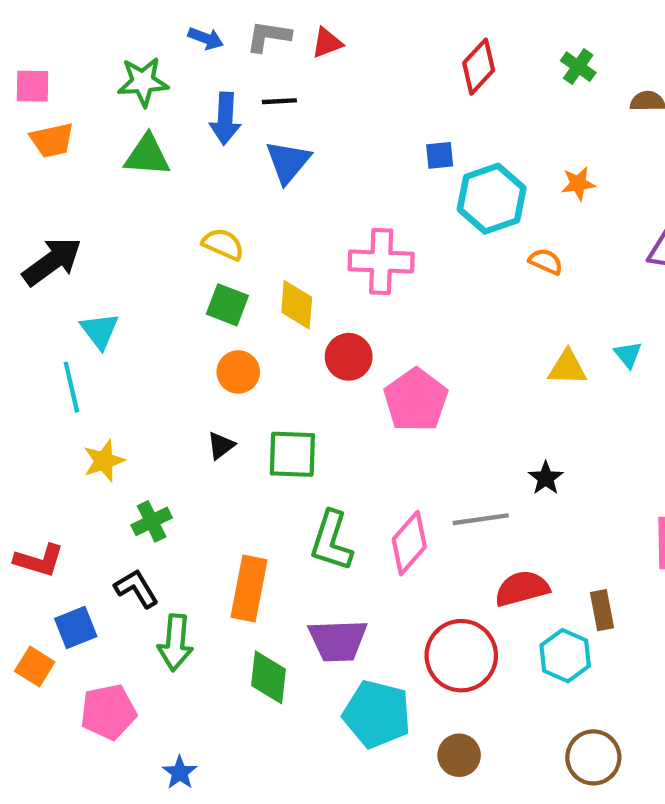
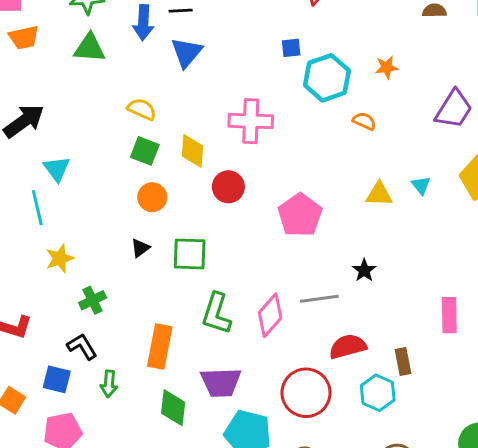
pink pentagon: (416, 400) -> (300, 215), moved
blue square: (76, 627) -> (57, 379), moved, turned 36
green arrow: (175, 643) -> (109, 384), size x0.7

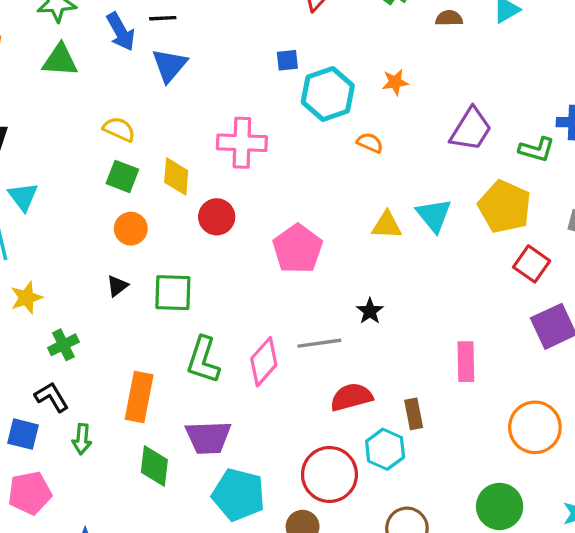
blue arrow: (143, 23) -> (121, 32), turned -32
cyan triangle: (421, 185) -> (434, 215), size x1.6
red circle: (306, 393) -> (329, 474), moved

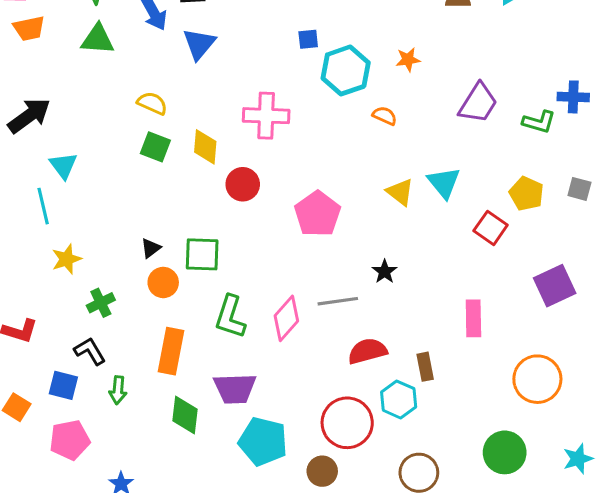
yellow pentagon: (505, 207) -> (526, 194), moved, size x0.7
yellow triangle: (387, 225) -> (400, 192), turned 36
orange circle: (131, 229) -> (163, 282), moved
red square: (532, 264) -> (491, 228), moved

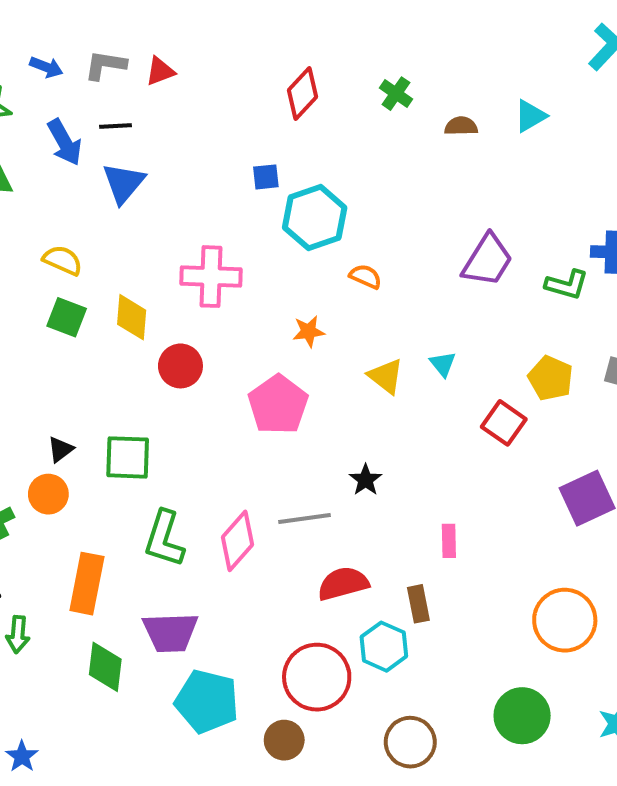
orange star: (408, 60) -> (309, 331), moved
cyan triangle: (444, 183) -> (443, 364), size x0.6
orange circle: (163, 282) -> (48, 494), moved
pink rectangle: (473, 318) -> (449, 541), moved, size x0.7

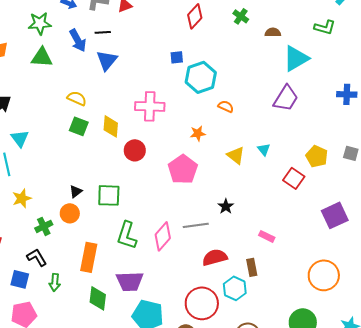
cyan triangle: (530, 116) -> (296, 58), moved, size x1.6
green L-shape: (567, 285) -> (325, 27), moved
pink rectangle: (449, 541) -> (267, 236), turned -63

